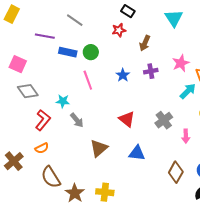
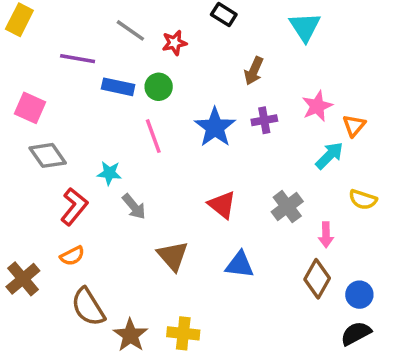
red star: (119, 30) -> (174, 43), moved
blue star: (123, 75) -> (215, 127), size x1.6
brown triangle: (99, 148) -> (173, 256), turned -30
brown diamond: (176, 172) -> (317, 279), moved

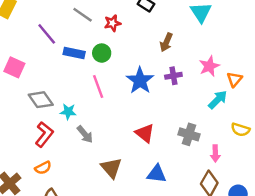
purple line: (78, 59) -> (47, 34), turned 40
gray diamond: (48, 155) -> (41, 100), moved
gray cross: (287, 207) -> (189, 134), turned -36

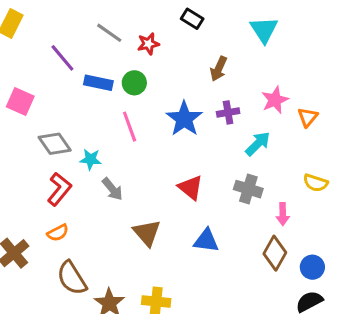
cyan arrow: (218, 100) -> (258, 144), moved

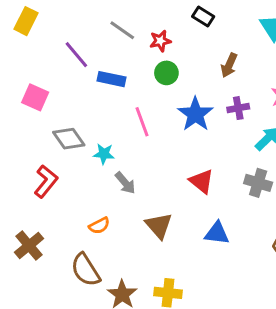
green circle: (134, 83) -> (166, 73), moved
red L-shape: (59, 189) -> (46, 181), moved
orange semicircle: (58, 233) -> (99, 226), moved

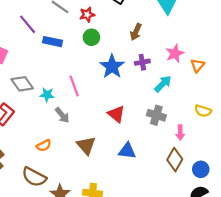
pink line: (142, 122) -> (74, 86), moved
brown semicircle: (86, 270) -> (34, 177), turned -30

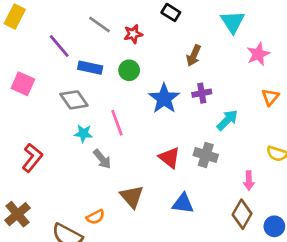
green circle: (91, 37) -> (129, 70), moved
pink star: (175, 54) -> (258, 54), moved
gray diamond: (22, 84) -> (74, 100), moved
gray cross: (156, 115) -> (206, 155), moved
orange semicircle: (44, 146) -> (95, 217), moved

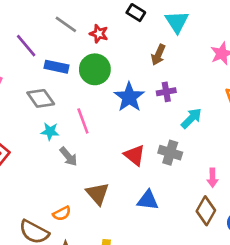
cyan triangle: (233, 22) -> (177, 22), moved
red star: (133, 34) -> (99, 34), turned 30
green circle: (129, 70) -> (95, 69), size x1.5

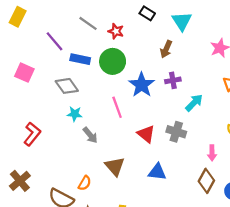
pink line: (83, 121) -> (117, 107), moved
orange semicircle: (62, 213) -> (85, 183), turned -32

